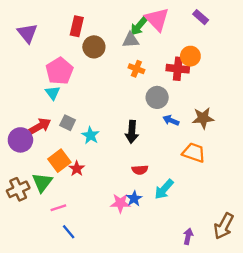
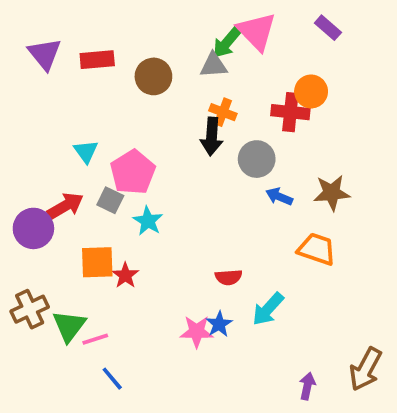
red rectangle: (77, 26) -> (97, 60), moved, turned 72
pink pentagon: (59, 71) -> (133, 172), moved
black arrow: (132, 132) -> (212, 136), moved
orange square: (59, 161) -> (97, 262), turned 35
green triangle: (42, 182) -> (69, 326), moved

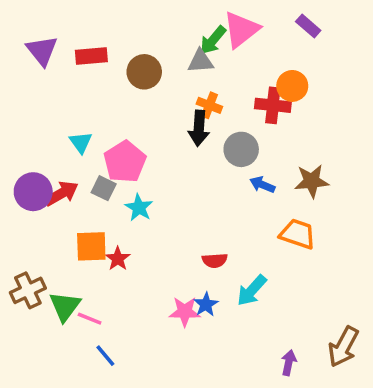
pink triangle: (257, 31) -> (241, 30), turned 36
purple circle: (33, 228) -> (33, 192), moved
pink line: (95, 339) -> (90, 319), turned 40

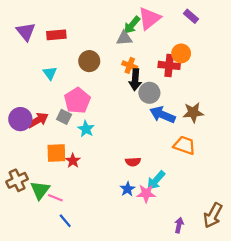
brown circle: (144, 72) -> (89, 61), moved
black arrow: (199, 128) -> (135, 80), moved
cyan triangle: (81, 142) -> (50, 73), moved
blue arrow: (262, 185) -> (163, 115), size x1.6
pink star: (185, 312) -> (146, 193), moved

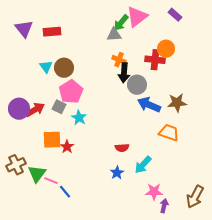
brown circle: (89, 61) -> (64, 68), moved
pink star: (146, 193) -> (154, 192), moved
blue line: (65, 221) -> (65, 192), moved

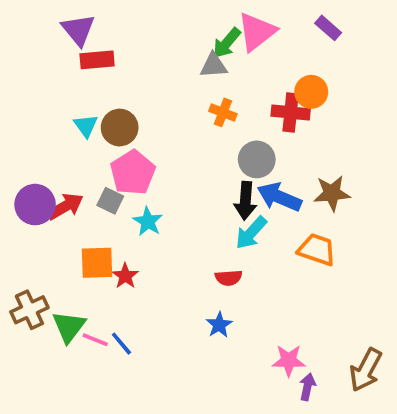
purple triangle: (24, 29) -> (78, 30), moved
black arrow: (124, 73) -> (245, 201), moved
cyan arrow: (143, 165) -> (251, 233), moved
blue line: (65, 192) -> (121, 344), moved

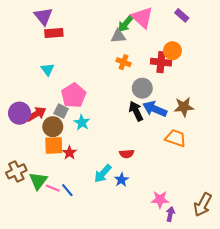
pink triangle: (257, 32) -> (142, 17), turned -40
brown circle: (120, 128) -> (53, 127), moved
black arrow: (245, 201) -> (136, 111), turned 150
cyan arrow: (251, 233) -> (103, 173), moved

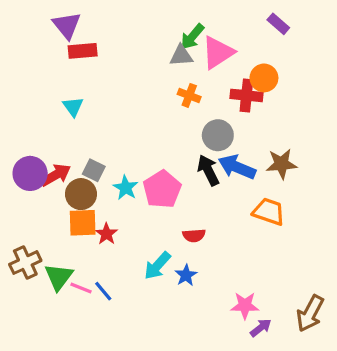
pink triangle: (142, 17) -> (218, 52), moved, turned 45
pink pentagon: (74, 95) -> (162, 189), moved
purple arrow: (170, 214) -> (261, 328), turned 40

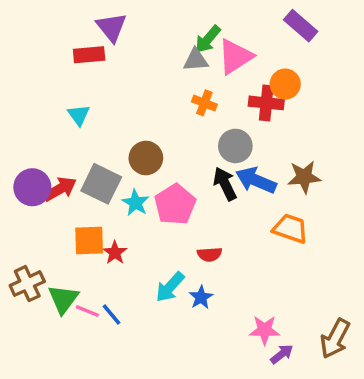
purple rectangle: (278, 24) -> (301, 26), size x1.4
purple triangle: (67, 25) -> (111, 27), moved
gray square: (94, 170) -> (101, 184), size x1.6
brown circle: (81, 194) -> (146, 158), moved

